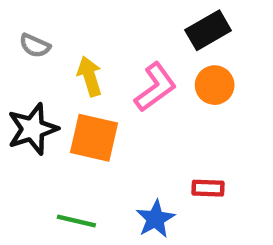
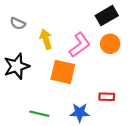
orange square: (94, 138) -> (63, 72), moved
blue star: (155, 219) -> (80, 113), turned 30

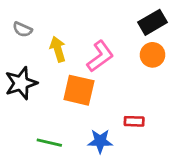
black rectangle: (107, 16) -> (153, 22), moved
orange circle: (110, 44) -> (153, 55), moved

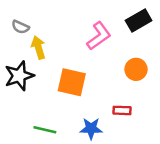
yellow arrow: (58, 49) -> (38, 48), moved
orange circle: (153, 55) -> (136, 69), moved
pink L-shape: (100, 56) -> (99, 36), moved

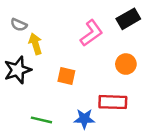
orange square: (72, 82) -> (66, 76), size x0.7
red rectangle: (122, 110) -> (113, 102), size x1.6

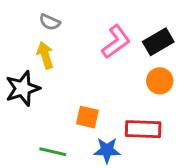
black rectangle: (128, 19) -> (158, 42), moved
gray semicircle: (19, 25) -> (50, 22), moved
orange square: (66, 76) -> (87, 117), moved

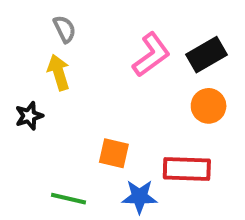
gray semicircle: (50, 22) -> (65, 29), turned -140
black star: (23, 88) -> (29, 116), size x0.6

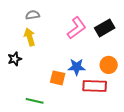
gray semicircle: (65, 29) -> (33, 15), turned -72
orange circle: (209, 106) -> (109, 65), moved
blue star: (139, 197) -> (77, 67), moved

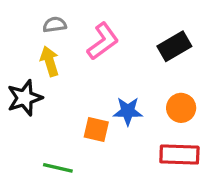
pink L-shape: (77, 28) -> (103, 41), moved
black star: (15, 59) -> (25, 98), size x1.5
red rectangle: (95, 86) -> (179, 154), moved

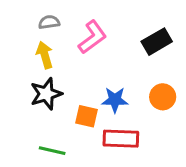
black star: (25, 98) -> (46, 94), moved
red rectangle: (179, 154) -> (121, 139), moved

